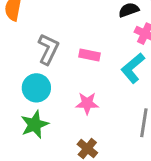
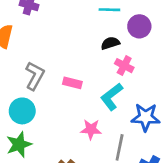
pink star: (87, 103) -> (91, 129), moved

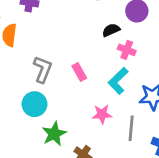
pink rectangle: (72, 83) -> (79, 72), turned 54
green star: (19, 144) -> (54, 134), moved

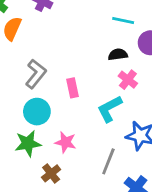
cyan circle: (34, 104) -> (37, 112), moved
pink star: (102, 114) -> (66, 142), moved

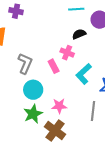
pink cross: (128, 80) -> (67, 53), moved
brown cross: (51, 173) -> (55, 130), size x1.5

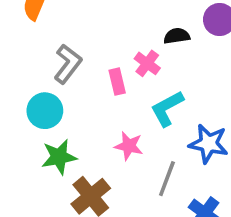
cyan circle: (33, 90) -> (45, 111), moved
pink star: (59, 106) -> (129, 146), moved

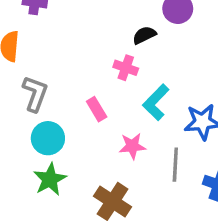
gray L-shape: (68, 64) -> (35, 94), moved
pink rectangle: (117, 82) -> (97, 109), moved
green star: (59, 157) -> (50, 179), moved

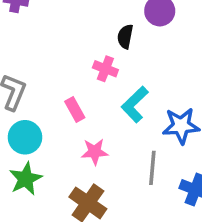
black semicircle: (144, 35) -> (125, 37), turned -55
pink star: (132, 146) -> (95, 152), moved

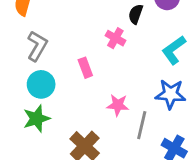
cyan L-shape: (135, 105) -> (174, 50), moved
pink star: (95, 152) -> (118, 105), moved

